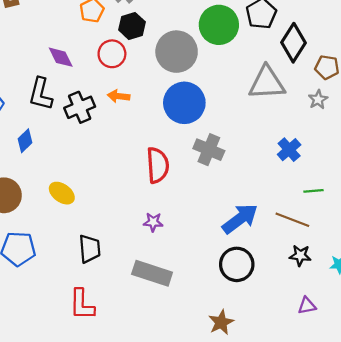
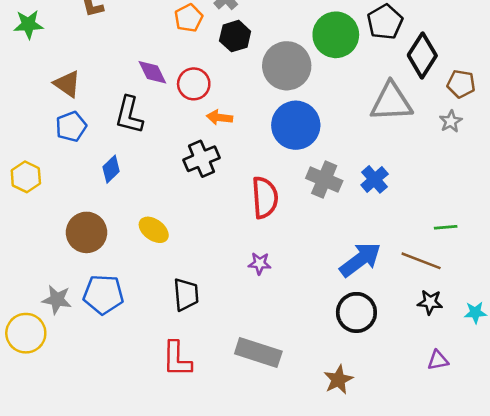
red circle: (112, 54) -> (194, 84), moved
black cross: (80, 107) -> (201, 159), moved
blue cross: (289, 150) -> (375, 179), moved
gray rectangle: (152, 273) -> (258, 353), moved

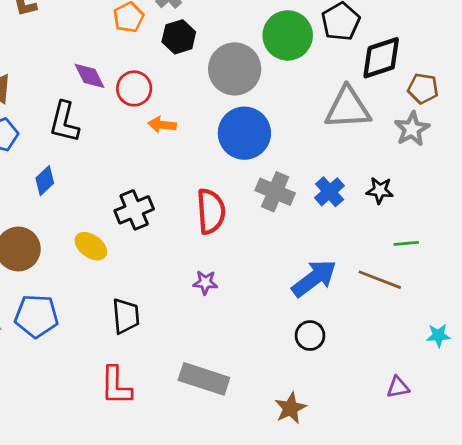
black diamond: (422, 55) -> (381, 58), turned 39
gray star: (451, 121) -> (412, 129), size x1.4
black cross: (201, 159) -> (134, 210), moved
black star: (430, 302) -> (380, 190), moved
black circle: (356, 312) -> (310, 336), size x0.7

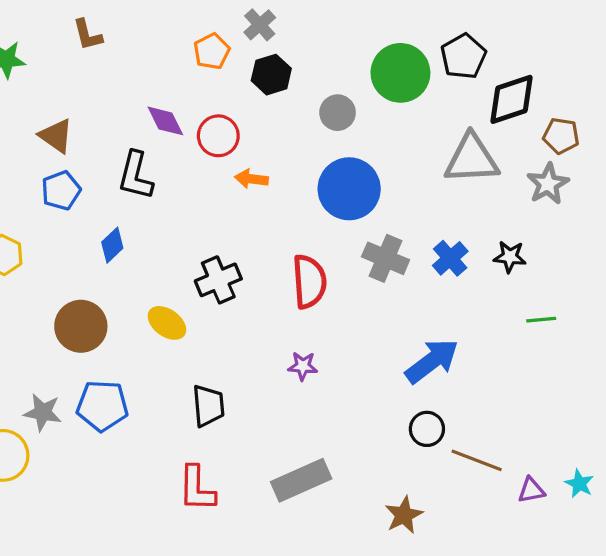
gray circle: (235, 69) -> (338, 113), size x0.6
brown line: (380, 280) -> (477, 460), moved
cyan star: (438, 336) -> (579, 484), moved, turned 30
gray rectangle: (204, 379) -> (301, 480), turned -42

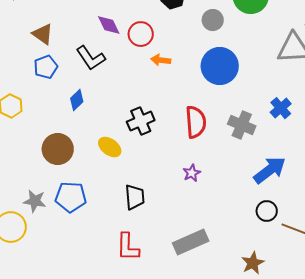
black L-shape: (135, 176) -> (91, 58), turned -48
gray cross: (386, 258) -> (242, 125), moved
purple star: (303, 366) -> (192, 173), turned -30

